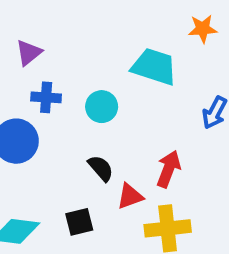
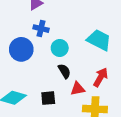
cyan trapezoid: (154, 67) -> (99, 40), moved
cyan circle: (102, 107) -> (60, 48), moved

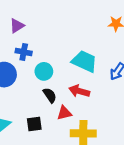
red arrow: (101, 77) -> (79, 91), moved, turned -102

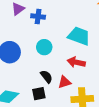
blue cross: (24, 52) -> (38, 17), moved
black semicircle: (50, 95) -> (46, 77), moved

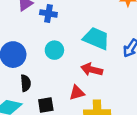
black semicircle: (46, 77) -> (26, 83), moved, turned 32

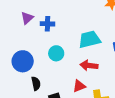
cyan trapezoid: (96, 38) -> (89, 39), turned -30

